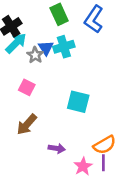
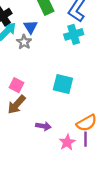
cyan cross: (64, 47) -> (74, 34), moved
blue triangle: (46, 48) -> (31, 27), moved
pink square: (27, 87) -> (17, 85), moved

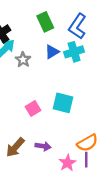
blue triangle: (31, 27) -> (52, 52), moved, turned 32
pink square: (17, 85) -> (33, 108), moved, turned 32
brown arrow: (17, 105) -> (15, 147), moved

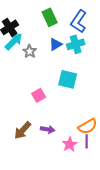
cyan square: (63, 103) -> (68, 79), moved

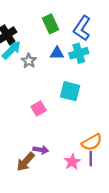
blue triangle: (56, 44) -> (57, 53), turned 32
purple arrow: (48, 129) -> (41, 150), moved
brown arrow: (23, 130) -> (26, 162), moved

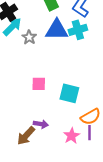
blue triangle: (57, 53) -> (57, 30), size x1.6
cyan square: (70, 91) -> (69, 93), moved
pink square: (39, 109) -> (39, 84), turned 32

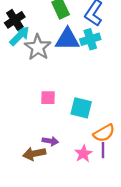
gray star: (29, 37) -> (38, 47), size x1.6
brown arrow: (26, 136) -> (34, 154), turned 36

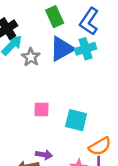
blue triangle: (67, 39) -> (62, 49), turned -30
gray star: (38, 47) -> (31, 57), size x0.7

